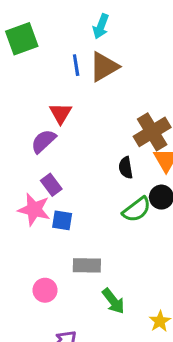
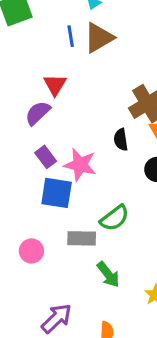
pink star: (34, 210) -> (80, 165), moved
green semicircle: (137, 210) -> (115, 218), moved
blue square: (62, 220) -> (57, 193), size x1.5
pink circle: (45, 290) -> (31, 251), moved

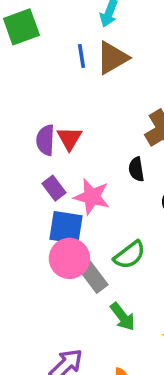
red triangle: (55, 85) -> (69, 138), moved
purple semicircle: (38, 113) -> (45, 140), turned -44
gray rectangle: (82, 238) -> (93, 277), turned 52
pink circle: (31, 251) -> (69, 258), moved, size x1.5

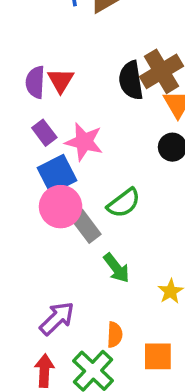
black semicircle: (136, 169) -> (131, 80), moved, size x1.5
blue square: (66, 228) -> (57, 174), turned -36

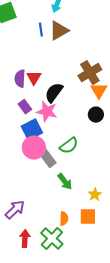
black semicircle: (131, 80) -> (54, 93), moved, turned 45
purple arrow: (57, 318) -> (15, 210), moved
orange square: (158, 356) -> (88, 217), moved

